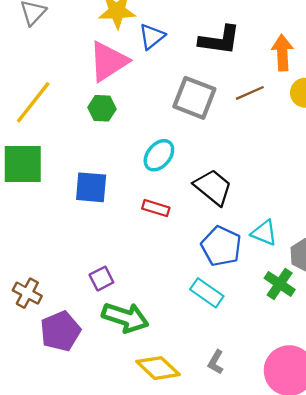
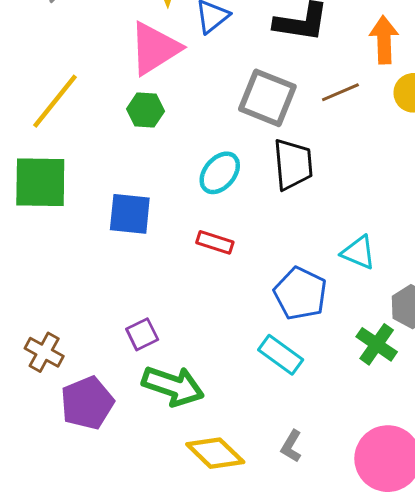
black trapezoid: (213, 187) -> (293, 164), moved, turned 45
cyan triangle: (264, 233) -> (358, 252), moved

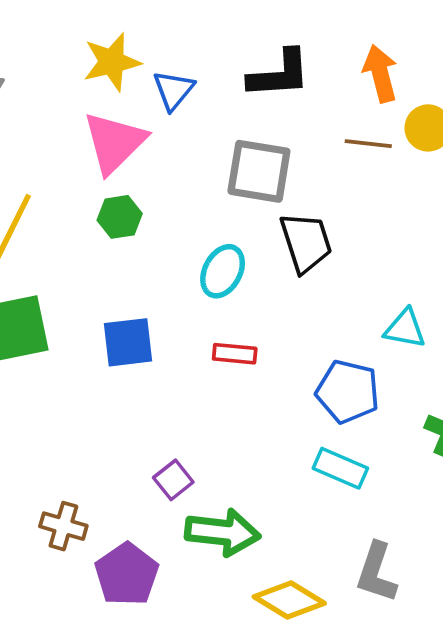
brown line: (340, 92) -> (368, 144), moved, turned 42
gray L-shape: (291, 446) -> (376, 572), size x1.6

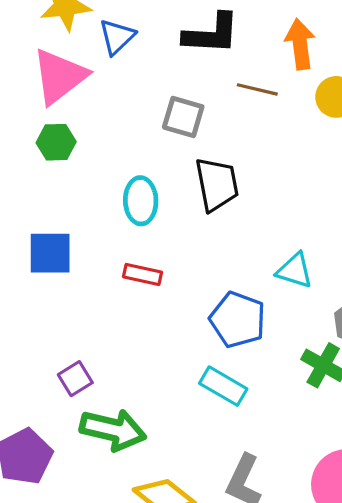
brown line: (368, 144) -> (257, 89), moved
gray square: (259, 171) -> (183, 117), size x0.7
cyan ellipse: (223, 271) -> (141, 201), turned -36

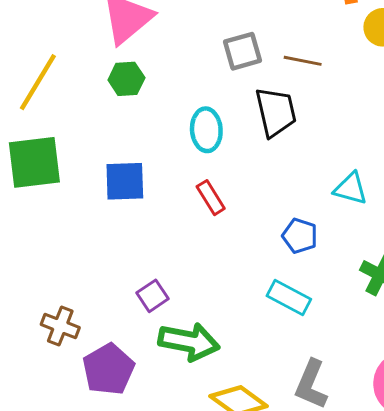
brown line: (257, 89) -> (303, 61), moved
gray square: (183, 117) -> (243, 51), turned -30
red rectangle: (143, 274) -> (211, 198), turned 48
blue pentagon: (238, 320) -> (300, 236), size x0.7

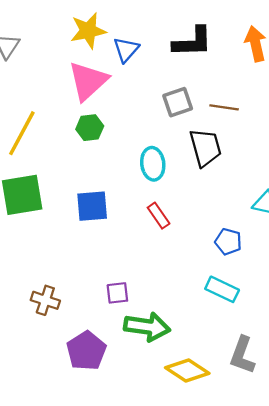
purple square: (152, 296) -> (117, 293), turned 30
brown cross: (60, 326) -> (45, 300), moved

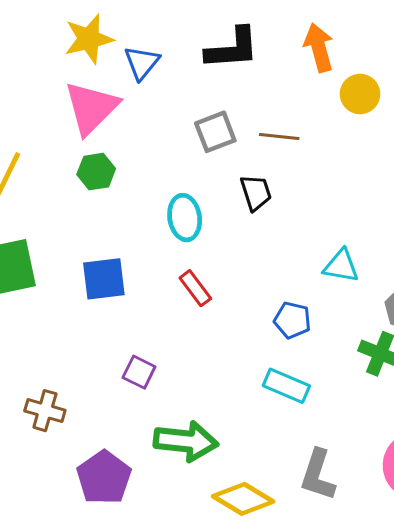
black trapezoid: (205, 148) -> (256, 193), size x0.7
purple square: (117, 293) -> (139, 372), moved, turned 35

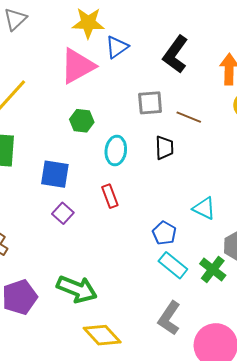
black L-shape: (232, 49) -> (175, 54), turned 114
green hexagon: (96, 172) -> (82, 121), moved
purple square: (139, 372) -> (63, 213), moved
cyan rectangle: (286, 386) -> (173, 265), moved
gray L-shape: (318, 475) -> (169, 318), moved

